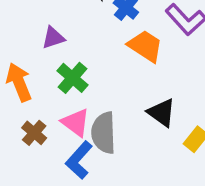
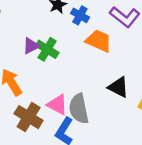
green cross: (73, 78) -> (47, 49), moved
brown cross: (34, 133) -> (29, 117), size x1.5

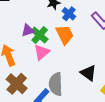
orange trapezoid: (99, 41) -> (65, 35), moved, turned 30
pink triangle: (57, 105) -> (42, 52), moved, turned 42

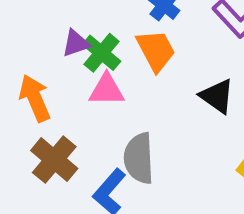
pink triangle: (42, 52) -> (107, 90), turned 42
black triangle: (88, 73) -> (217, 96), moved

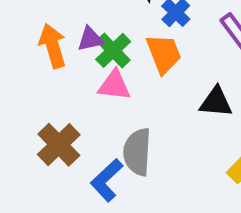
black triangle: (217, 96) -> (216, 102), turned -36
orange arrow: (35, 98) -> (53, 46), moved

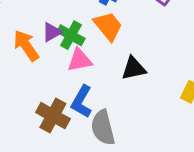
black triangle: (216, 102) -> (134, 68), moved
gray semicircle: (137, 152) -> (103, 128), moved
blue L-shape: (107, 180) -> (82, 102), moved

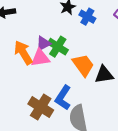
orange trapezoid: (108, 26) -> (83, 65), moved
pink triangle: (80, 60) -> (40, 58), moved

